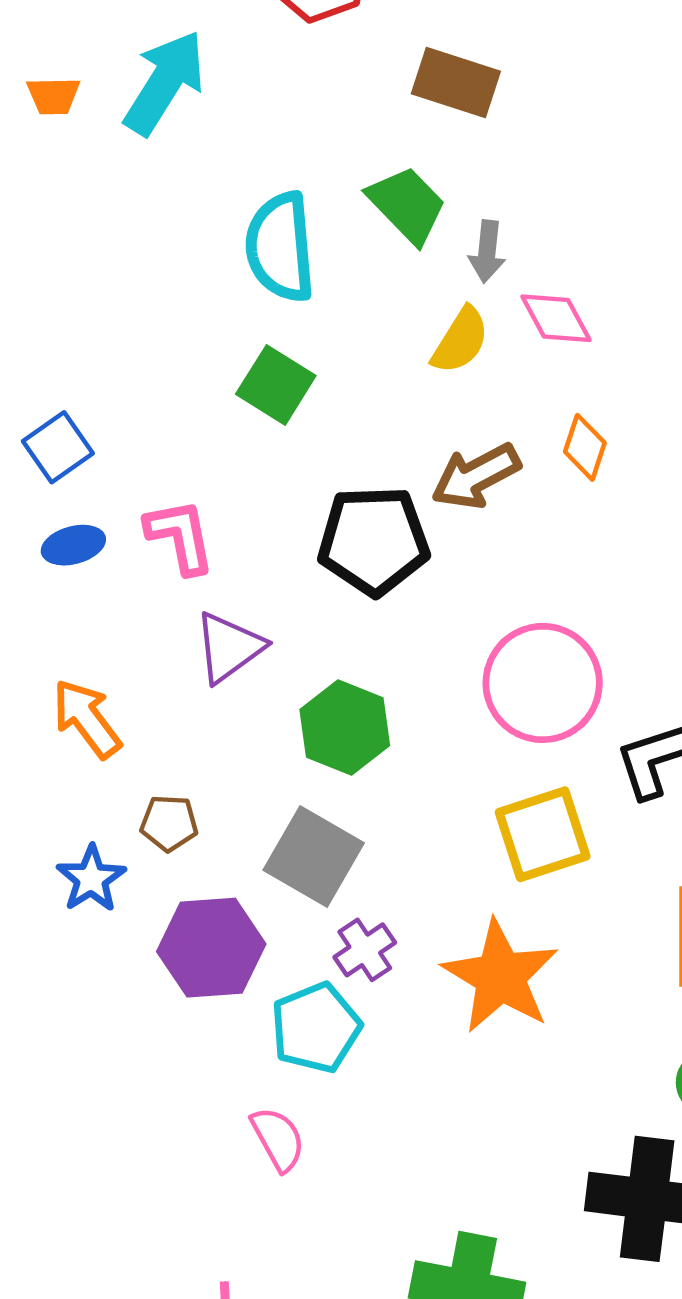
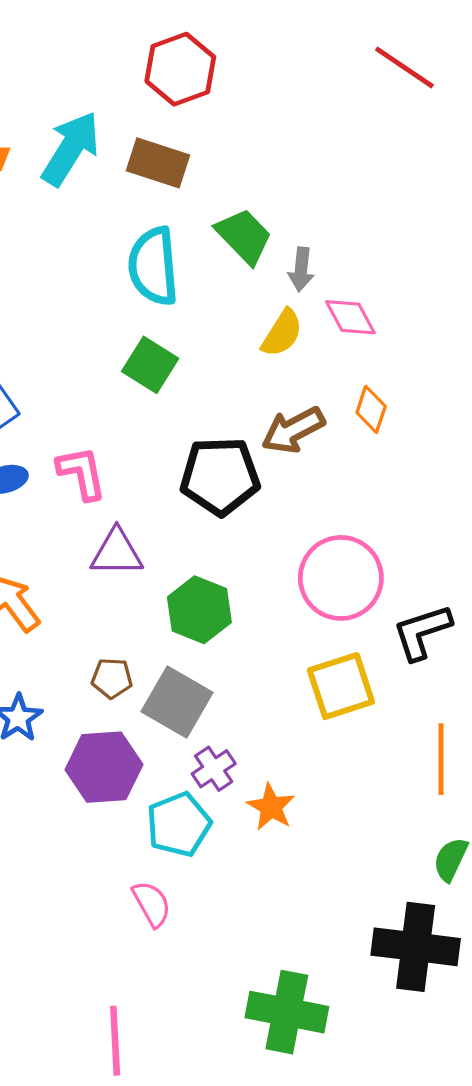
brown rectangle: (456, 83) -> (158, 163), moved
purple triangle: (229, 647) -> (117, 553), turned 36
brown pentagon: (169, 823) -> (112, 678), moved
orange star: (500, 977) -> (271, 807), moved, size x0.6

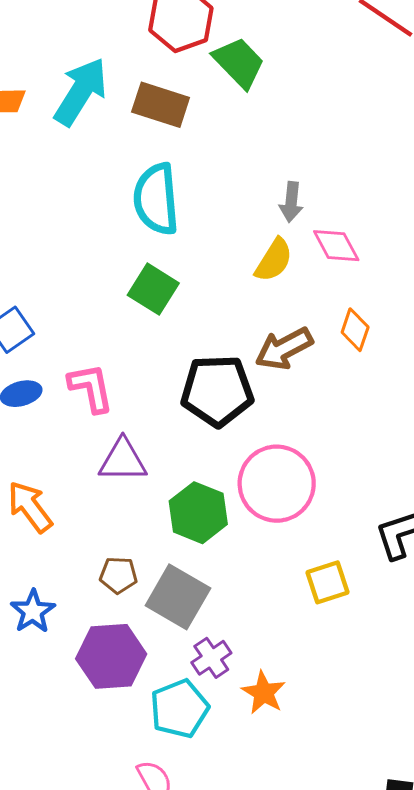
green trapezoid: (244, 236) -> (239, 63), moved
pink circle: (341, 578) -> (277, 484), moved
yellow square: (341, 686) -> (327, 582), size x0.7

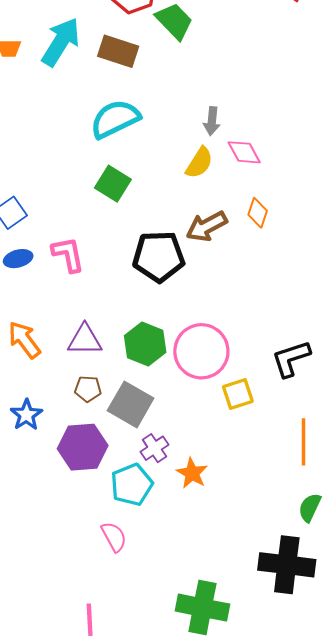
cyan semicircle: (156, 199) -> (115, 119), turned 69
purple triangle: (123, 460) -> (85, 340), moved
pink circle: (277, 484) -> (201, 351), moved

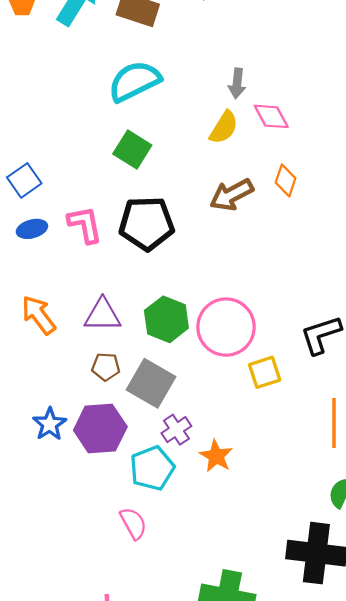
black pentagon: (159, 256) -> (147, 223), moved
blue star: (26, 415) -> (50, 424), moved

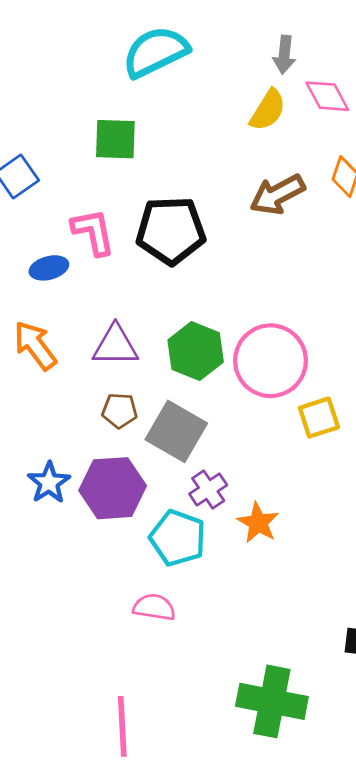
green square: (132, 150) -> (115, 139), moved, turned -30
blue ellipse: (32, 229) -> (49, 268), moved
cyan pentagon: (152, 468) -> (178, 538), turned -30
pink semicircle: (133, 523) -> (154, 607), turned -52

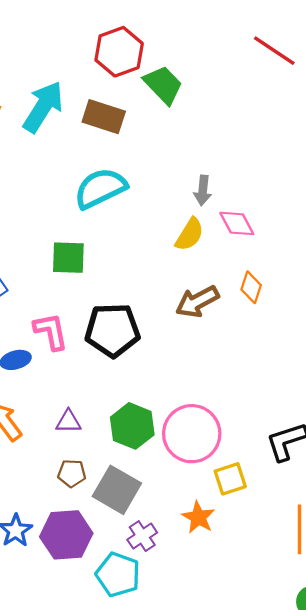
purple triangle: (115, 345) -> (68, 422), size x0.7
orange star: (258, 523) -> (198, 517), moved

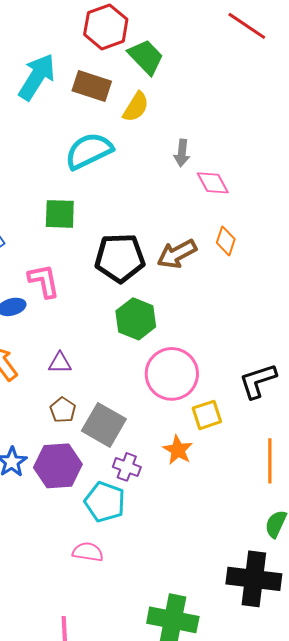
yellow semicircle: (190, 234) -> (136, 107), moved
black pentagon: (112, 330) -> (120, 258), moved
green hexagon: (132, 426) -> (136, 319), moved
brown pentagon: (72, 473) -> (63, 410), turned 30
purple cross: (142, 536) -> (127, 467), turned -36

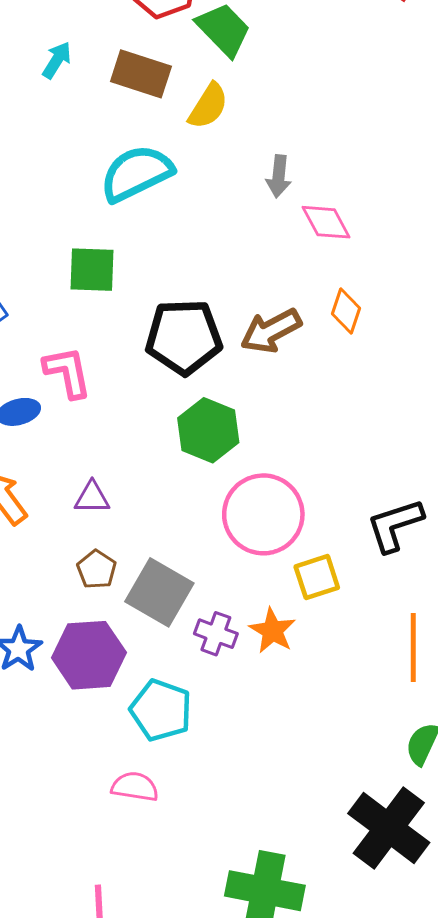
cyan arrow: (37, 77) -> (57, 60), size x0.5
purple cross: (127, 467) -> (216, 634), moved
black cross: (254, 579) -> (389, 828), turned 30

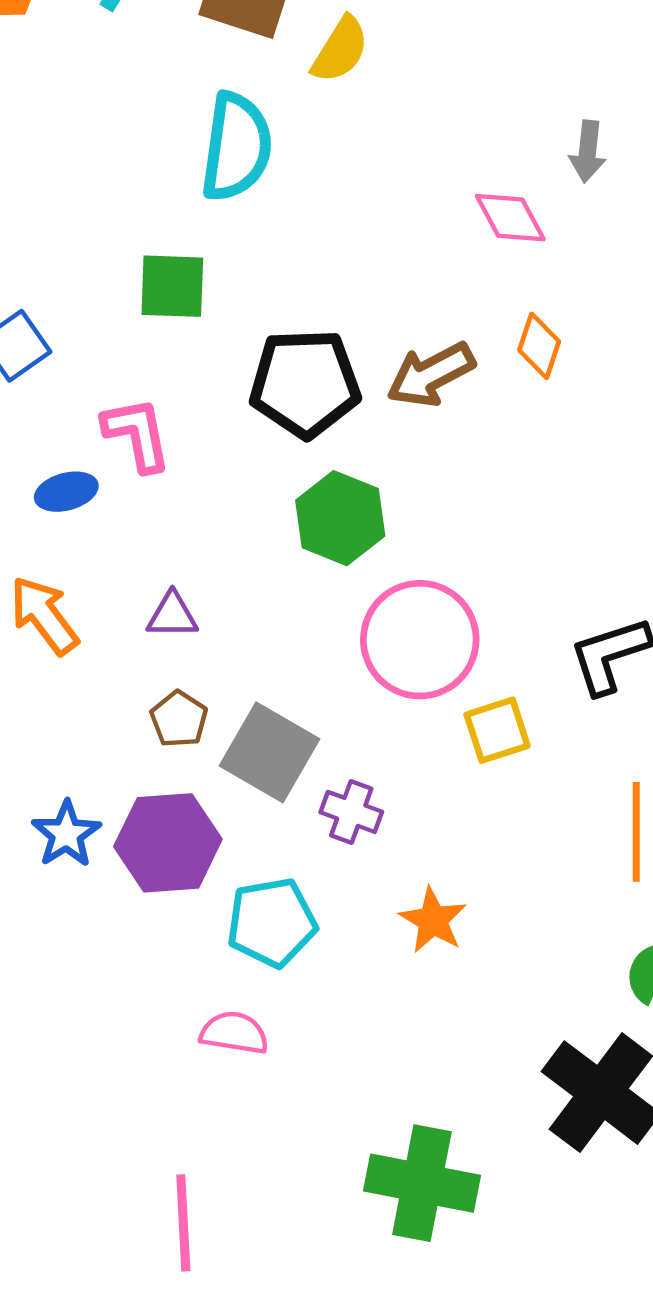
cyan semicircle: (136, 173) -> (236, 147), turned 124
gray arrow: (279, 176) -> (588, 151), moved
orange star: (273, 631) -> (433, 920), moved
cyan pentagon: (161, 710) -> (272, 922), turned -30

